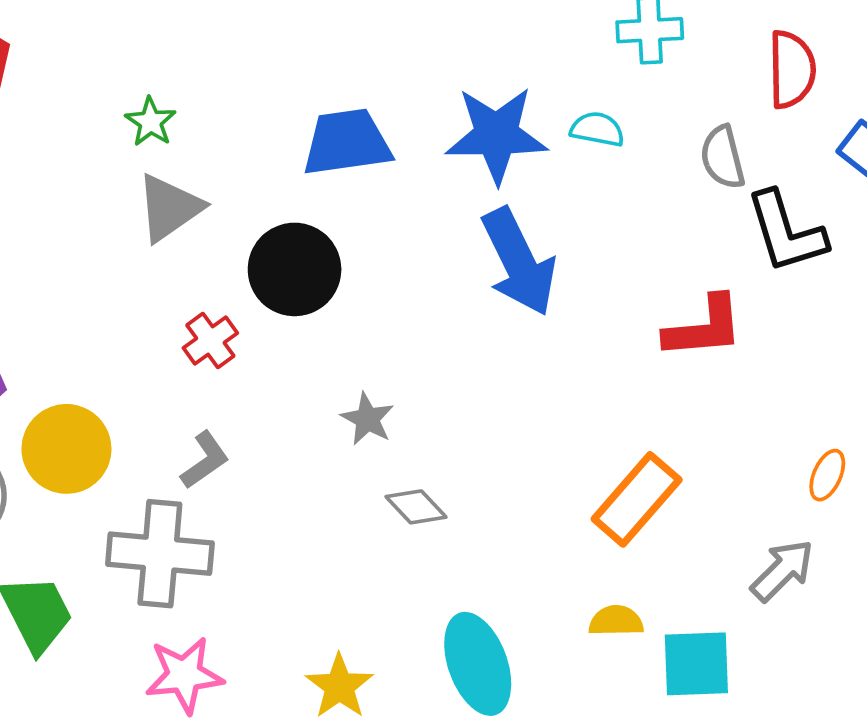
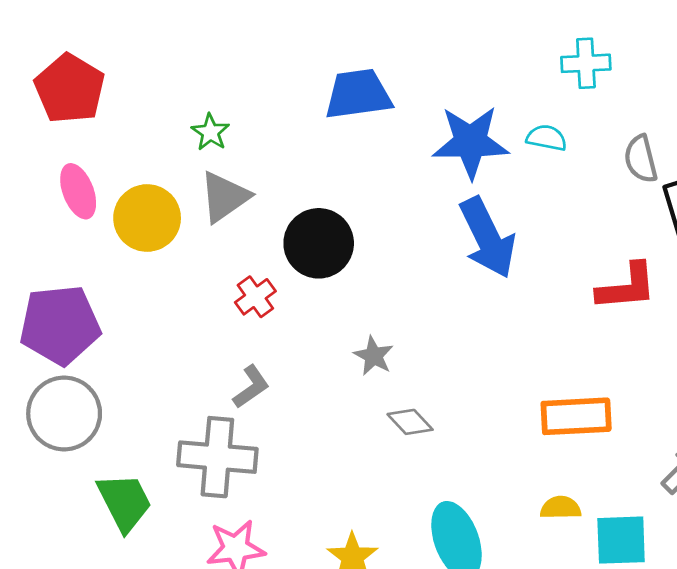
blue trapezoid: (347, 142) -> (358, 94), moved
yellow circle: (66, 449) -> (147, 218), moved
orange rectangle: (637, 499) -> (576, 416), turned 46

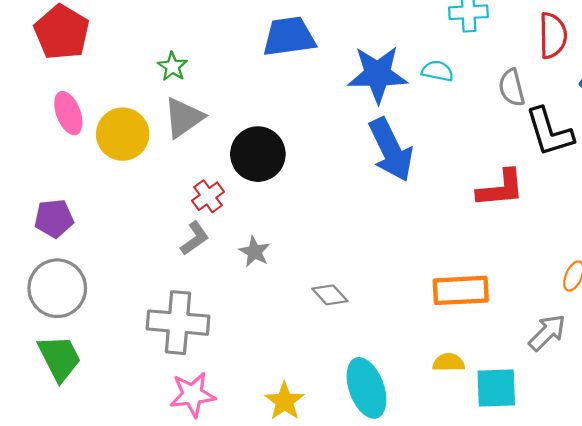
purple pentagon: (60, 325) -> (54, 218), size x0.6
gray star: (374, 356) -> (255, 252), moved
gray L-shape: (251, 387) -> (195, 238), moved
green trapezoid: (125, 502) -> (59, 358), moved

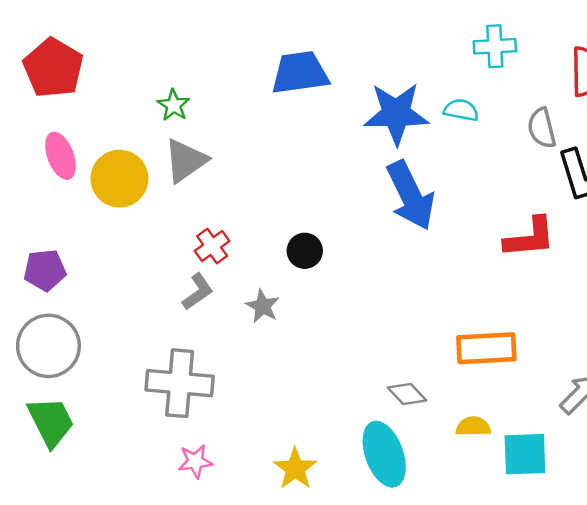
black circle: (258, 154) -> (305, 251), moved, size x0.6
gray diamond: (330, 295) -> (407, 394), moved
pink star: (192, 395) -> (195, 461), size x0.7

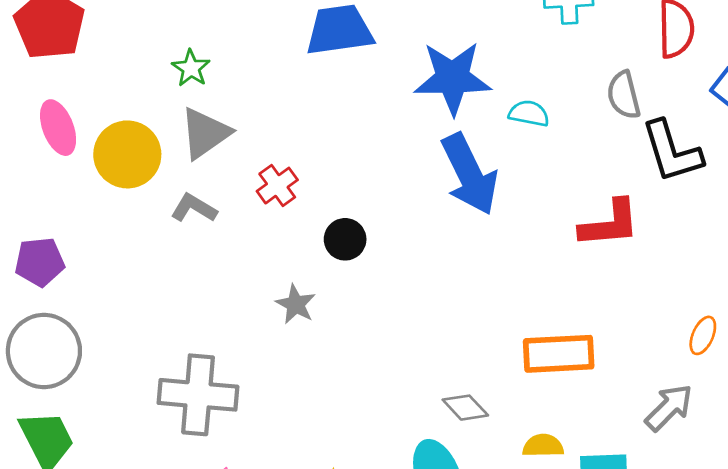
cyan semicircle: (461, 110) -> (529, 113), moved
red cross: (212, 246) -> (277, 186), moved
gray L-shape: (198, 292) -> (194, 208), moved, turned -114

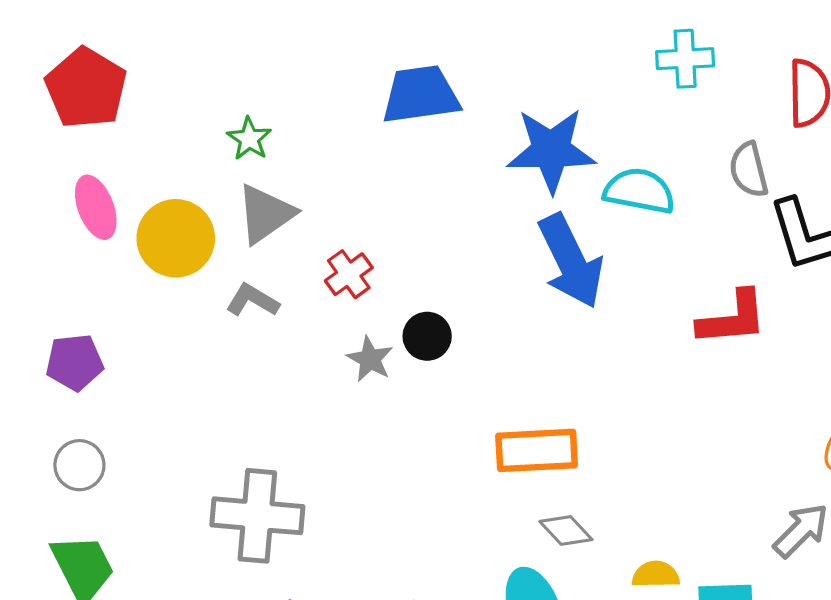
cyan semicircle: (529, 113) -> (639, 191), size x1.5
gray star: (296, 304) -> (370, 359), moved
gray circle: (44, 351) -> (79, 465), size x0.6
orange rectangle: (559, 354) -> (537, 450), moved

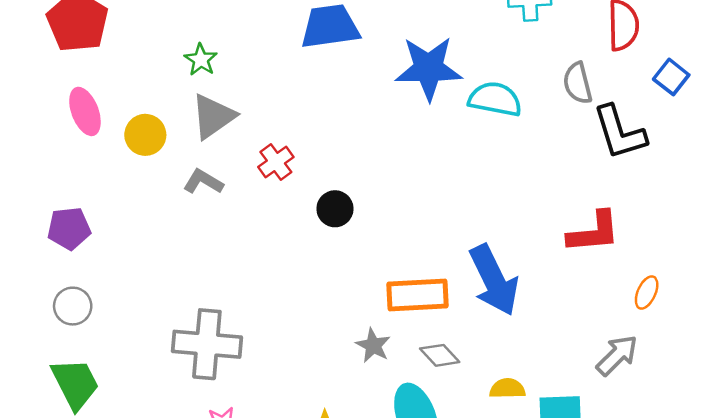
yellow circle: (176, 238) -> (145, 135), size x0.7
blue arrow: (571, 261) -> (494, 280), moved
red L-shape: (732, 318) -> (594, 232), moved
gray star: (370, 359) -> (373, 345), moved

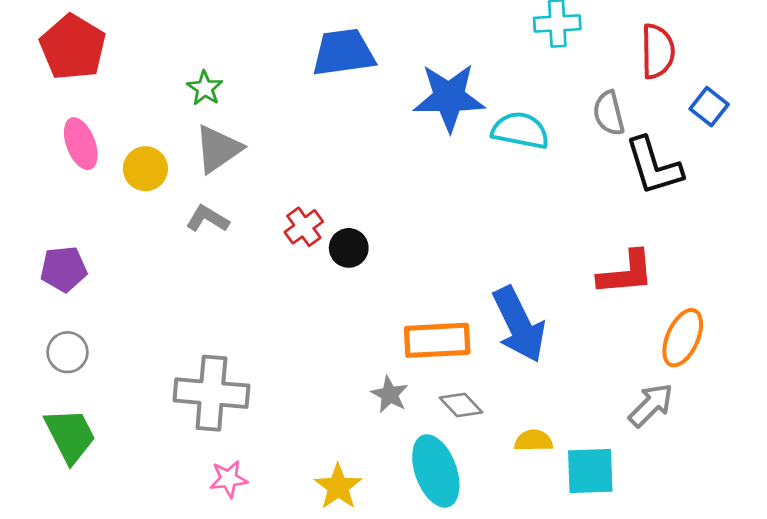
red cross: (276, 162) -> (304, 227), moved
orange ellipse: (647, 293) -> (683, 338), size x1.6

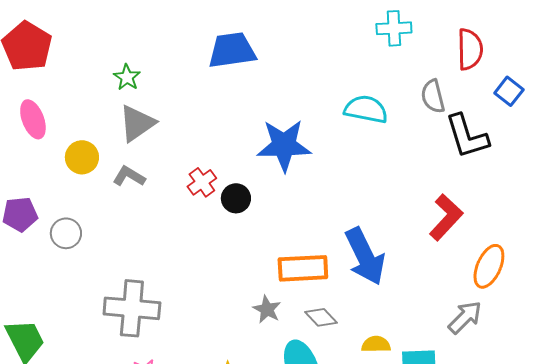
blue star: (449, 97) -> (284, 145), moved
yellow circle: (145, 169) -> (82, 157), moved
red L-shape: (626, 273) -> (446, 217), turned -42
gray circle: (68, 352) -> (66, 233), moved

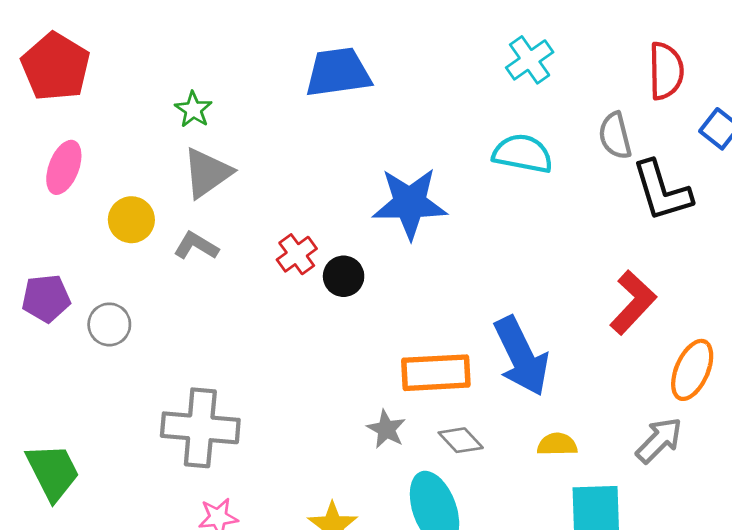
cyan cross: (394, 28) -> (530, 60), moved, turned -32
pink ellipse: (33, 119) -> (64, 167), turned 42
yellow semicircle: (376, 344) -> (557, 444), moved

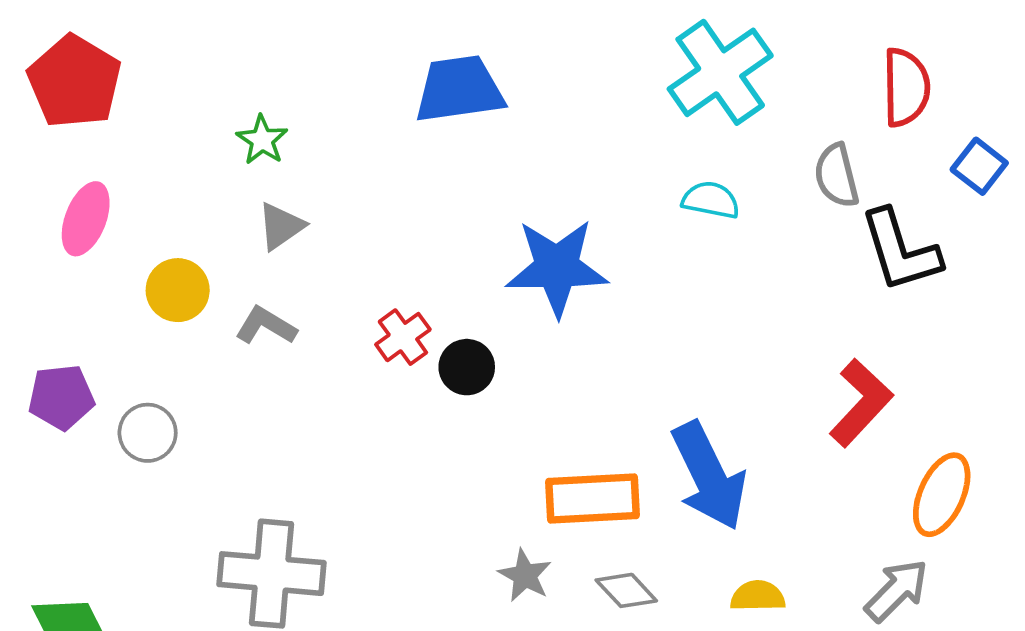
cyan cross: (530, 60) -> (720, 72), size x1.6
cyan semicircle: (523, 154) -> (711, 200), size x0.7
gray triangle: (207, 173) -> (281, 226), size x0.7

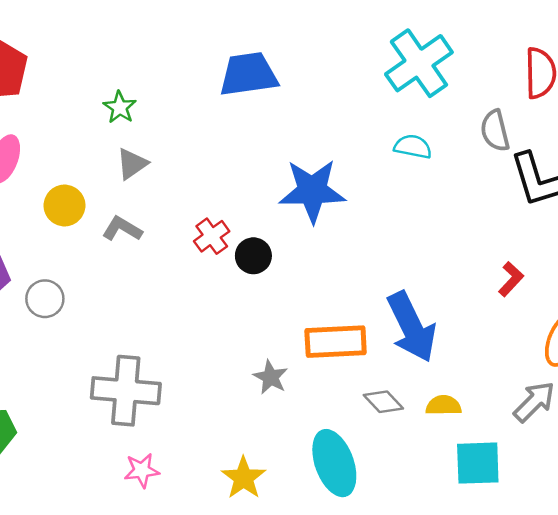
red L-shape: (861, 403) -> (511, 279), size x0.6
gray star: (525, 575) -> (271, 377), moved
gray diamond: (626, 590) -> (383, 402), moved

